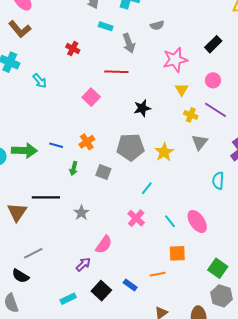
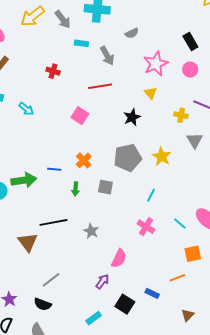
black rectangle: (213, 44) -> (190, 41), turned -66
pink circle: (213, 80) -> (190, 70), moved
yellow triangle: (182, 90) -> (151, 93), moved

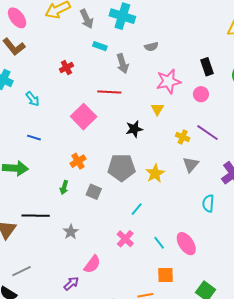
red cross: (53, 71) -> (66, 68), turned 32
pink square: (80, 116) -> (84, 117), size x1.4
blue line: (54, 169) -> (34, 138), moved

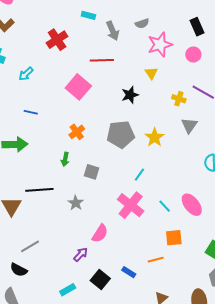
gray semicircle: (151, 47) -> (142, 23), moved
red cross: (66, 68) -> (57, 40), size x1.5
cyan arrow: (33, 99) -> (26, 74), turned 91
gray square: (94, 192) -> (91, 172), moved
pink cross: (125, 239) -> (131, 205), size x1.5

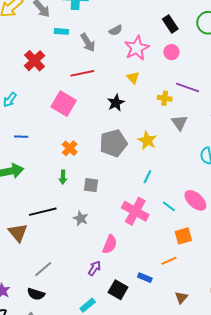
cyan line: (139, 175) -> (147, 177), moved

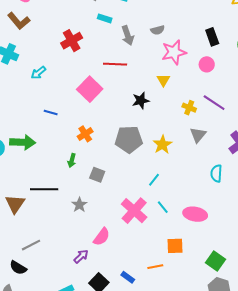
blue line: (21, 137) -> (51, 112), moved
pink ellipse: (195, 200) -> (195, 214), turned -45
cyan line: (169, 206) -> (163, 207), moved

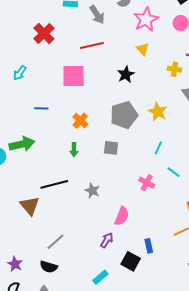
pink square: (90, 89) -> (74, 76), turned -30
gray square: (97, 175) -> (111, 148), moved
pink cross: (134, 211) -> (147, 183), size x0.6
blue rectangle: (128, 277) -> (149, 246), moved, turned 56

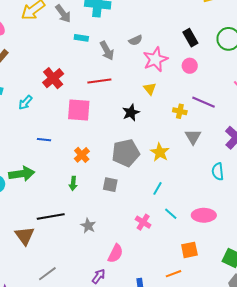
red cross: (44, 33) -> (53, 78), moved

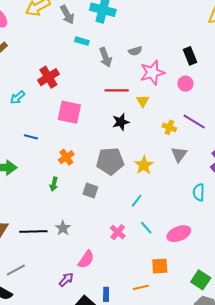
red line: (99, 81) -> (117, 90), moved
pink ellipse: (204, 215) -> (179, 234), turned -30
black line: (51, 216) -> (33, 231), moved

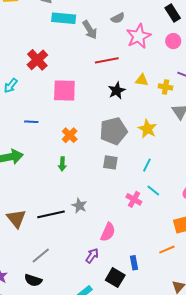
cyan rectangle: (82, 41) -> (64, 18), size x1.6
yellow triangle: (143, 101) -> (142, 80), moved, turned -40
gray square: (90, 190) -> (110, 162), moved
cyan line: (146, 228) -> (153, 191), moved

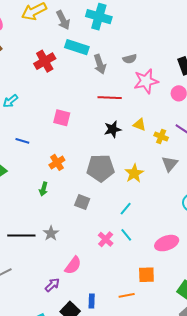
red cross: (37, 60) -> (45, 61), moved
pink square: (64, 90) -> (62, 118), size x0.7
gray square: (110, 162) -> (82, 202), moved

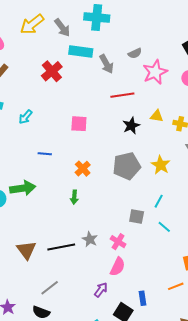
gray square: (82, 202) -> (137, 216), moved
pink cross: (106, 239) -> (118, 242), moved

